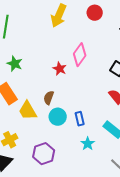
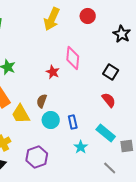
pink diamond: (80, 55) -> (73, 58), turned -30

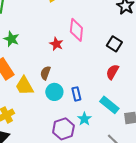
red semicircle: (109, 100) -> (112, 72), turned -112
purple hexagon: (37, 157) -> (63, 129), moved

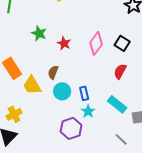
pink diamond: (76, 30) -> (96, 43), moved, turned 30
green star: (11, 39) -> (39, 33), moved
cyan star: (84, 119) -> (88, 111), moved

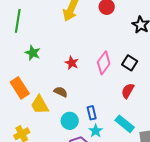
green star: (39, 33) -> (33, 53), moved
brown semicircle: (53, 72) -> (61, 92), turned 96
cyan circle: (62, 91) -> (70, 121), moved

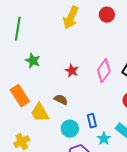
cyan star: (96, 131) -> (104, 139), moved

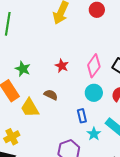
green star: (33, 61) -> (23, 69), moved
cyan circle: (70, 129) -> (94, 93), moved

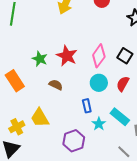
red star: (62, 66) -> (67, 56), size x1.5
green star: (23, 69) -> (40, 59), moved
yellow trapezoid: (30, 108) -> (40, 118), moved

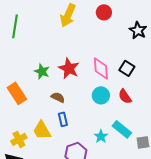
pink diamond: (99, 56) -> (101, 68), turned -40
red semicircle: (123, 84) -> (125, 96), turned -63
blue rectangle: (87, 106) -> (63, 119), moved

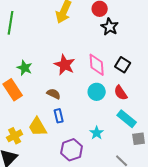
black star: (138, 30) -> (110, 27), moved
green star: (42, 71) -> (25, 68), moved
cyan rectangle: (122, 129) -> (127, 119), moved

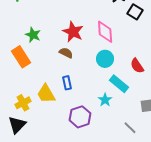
black square: (123, 65) -> (135, 12), moved
red semicircle: (121, 93) -> (137, 66), moved
brown semicircle: (54, 94) -> (66, 53), moved
cyan rectangle: (127, 119) -> (119, 84), moved

